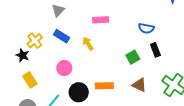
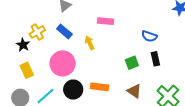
pink circle: (64, 68) -> (63, 63), size x1.6

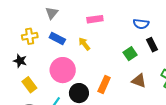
yellow cross: (37, 32) -> (30, 36), moved, turned 35
orange rectangle: (100, 87) -> (104, 85), turned -60

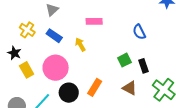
blue semicircle: (141, 24) -> (139, 32), turned 49
yellow cross: (30, 36) -> (27, 30), turned 35
black rectangle: (152, 45) -> (144, 66), moved
yellow rectangle: (29, 85) -> (27, 70), moved

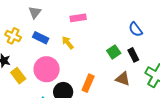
blue semicircle: (139, 32) -> (136, 29), moved

